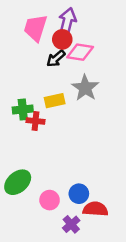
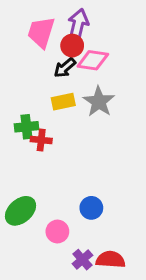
yellow rectangle: (55, 101) -> (63, 102), moved
blue circle: (79, 194) -> (91, 208), moved
red semicircle: (95, 209) -> (111, 260), moved

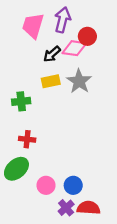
red circle: (72, 46) -> (87, 36), moved
red cross: (41, 140) -> (27, 139), moved
blue circle: (91, 208) -> (73, 185), moved

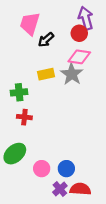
purple arrow: (63, 20) -> (86, 18), moved, turned -30
pink diamond: (74, 48) -> (79, 57), moved
black arrow: (52, 54) -> (46, 40), moved
red cross: (27, 139) -> (24, 117), moved

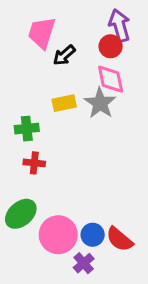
pink diamond: (79, 57) -> (111, 79), turned 70
pink circle: (42, 169) -> (58, 235), size x1.6
red semicircle: (80, 189) -> (120, 239), moved, turned -144

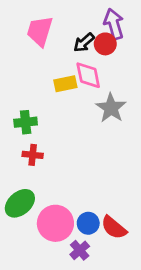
black arrow: (64, 55) -> (84, 42), moved
pink diamond: (111, 79) -> (88, 75), moved
yellow rectangle: (64, 103) -> (65, 84), moved
gray star: (100, 103) -> (111, 108), moved

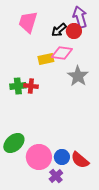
pink diamond: (88, 75) -> (62, 53), turned -70
red cross: (33, 155) -> (31, 86), moved

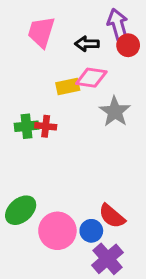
black arrow: (59, 30) -> (87, 44), turned 42
red circle: (74, 31) -> (128, 45), moved
red semicircle: (80, 160) -> (112, 216), moved
purple cross: (56, 176) -> (108, 259), moved, size x1.5

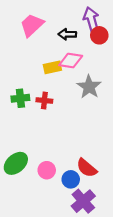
pink trapezoid: (41, 32) -> (32, 25), turned 30
red cross: (46, 126) -> (44, 100), moved
pink circle: (57, 231) -> (47, 170), moved, size x0.6

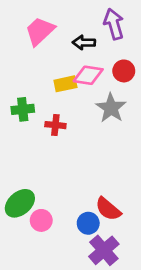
red circle: (99, 35) -> (124, 71), moved
green cross: (20, 98) -> (23, 109), moved
pink circle: (47, 170) -> (41, 220), moved

